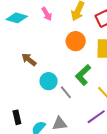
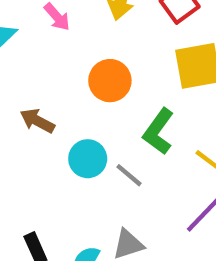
orange circle: (76, 41) -> (110, 81), moved

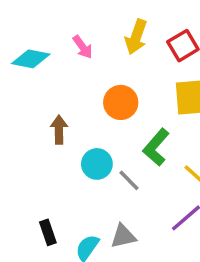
brown arrow: (37, 121) -> (59, 130), turned 56

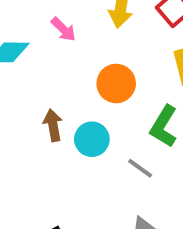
cyan circle: (97, 164) -> (92, 139), moved

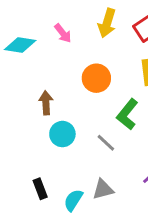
cyan circle: (92, 139) -> (62, 134), moved

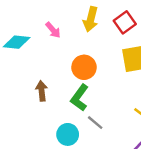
green L-shape: (127, 114) -> (80, 98), moved
cyan circle: (62, 134) -> (68, 134), moved

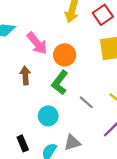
pink arrow: (53, 30) -> (37, 43), moved, size x1.5
gray line: (95, 123) -> (86, 102), moved

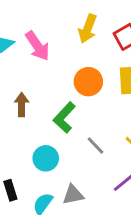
pink arrow: (37, 43) -> (37, 46), moved
orange circle: (65, 55) -> (88, 82), moved

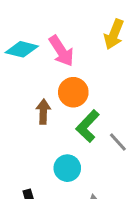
orange circle: (88, 82) -> (73, 92), moved
gray line: (95, 145) -> (118, 142), moved

